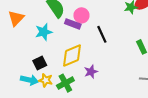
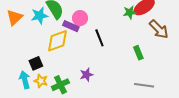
cyan star: (44, 32) -> (39, 16), moved
yellow diamond: (72, 56) -> (57, 41), moved
cyan arrow: (29, 80) -> (25, 80), turned -120

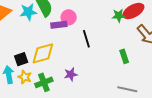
purple rectangle: (71, 26) -> (59, 25), turned -35
yellow diamond: (57, 41) -> (43, 53), moved

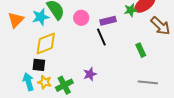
purple rectangle: (59, 25) -> (108, 21), moved
yellow diamond: (43, 53) -> (46, 44), moved
black square: (21, 59) -> (39, 65), turned 32

